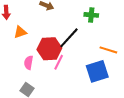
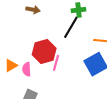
orange triangle: (20, 32) -> (11, 65), moved
black line: (69, 38) -> (71, 27), moved

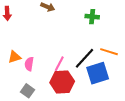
black line: (71, 27) -> (85, 58), moved
red hexagon: (44, 51) -> (62, 82), moved

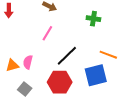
orange triangle: (15, 57) -> (12, 65), moved
black line: (85, 58) -> (67, 56), moved
pink line: (59, 64) -> (47, 33), moved

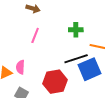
green cross: (93, 19) -> (76, 30), moved
black line: (67, 56) -> (76, 59), moved, turned 35

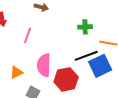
pink line: (35, 35) -> (28, 35), moved
pink semicircle: (20, 67) -> (44, 65), moved, size x1.6

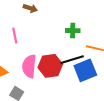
pink line: (28, 35) -> (15, 35), turned -35
red hexagon: (66, 79) -> (50, 66), moved

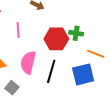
black line: (72, 60) -> (51, 71), moved, turned -65
red hexagon: (50, 66) -> (56, 39), moved

